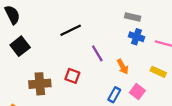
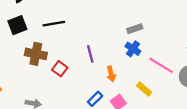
gray rectangle: (133, 17) -> (135, 29), turned -48
black line: (71, 30) -> (54, 24), moved
brown cross: (40, 84) -> (36, 54), moved

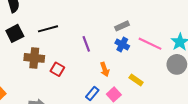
purple line: (90, 54) -> (86, 44), moved
pink line: (161, 65) -> (150, 44), moved

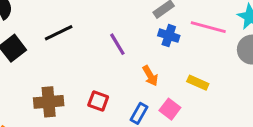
brown cross: (34, 58) -> (49, 102), moved
red square: (57, 69) -> (98, 101), moved

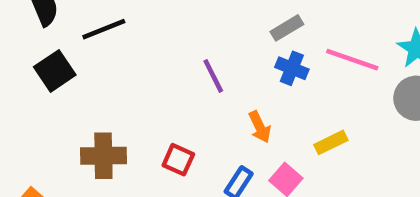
black line: (59, 33) -> (104, 29), moved
yellow rectangle: (198, 83) -> (331, 142), turned -54

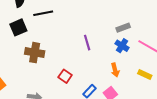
orange arrow: (260, 127) -> (115, 70), moved
yellow rectangle: (331, 142) -> (145, 75), moved, turned 40
brown cross: (103, 156) -> (35, 53), moved

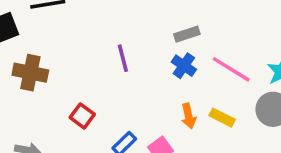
orange arrow: (115, 70) -> (189, 116), moved

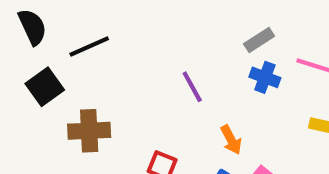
orange arrow: (189, 116) -> (231, 140), moved

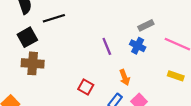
blue cross: (265, 77) -> (138, 46), moved
brown cross: (89, 131) -> (33, 63), moved

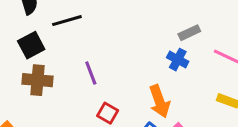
purple line: (107, 46) -> (91, 73), moved
orange arrow: (125, 77) -> (160, 101), size x1.5

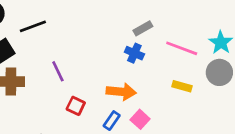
orange arrow: (160, 101) -> (121, 92), turned -60

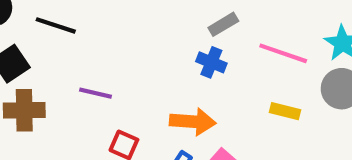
black line: (33, 26) -> (56, 25), turned 40
purple line: (58, 71) -> (96, 93), turned -50

